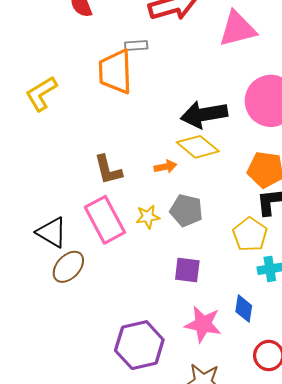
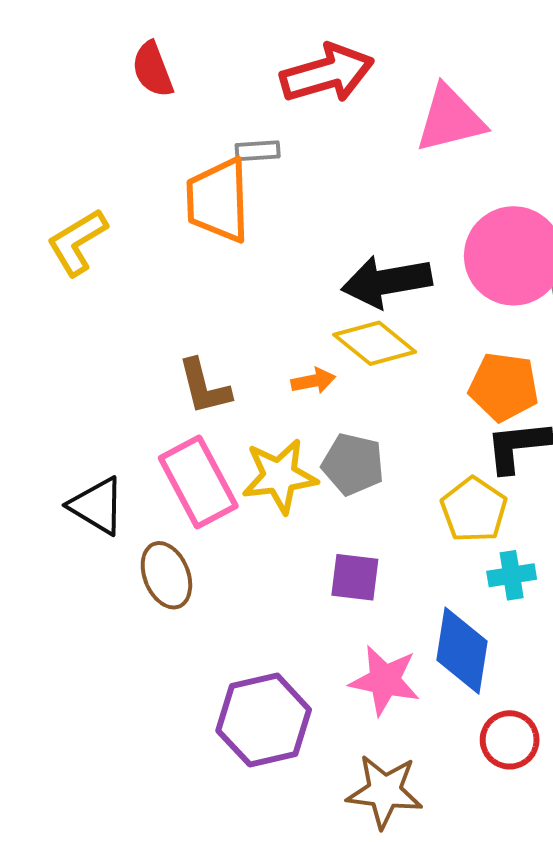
yellow star: (148, 217) -> (280, 476), size x1.6
brown ellipse: (68, 267) -> (166, 575), moved, turned -64
blue diamond: (244, 309) -> (462, 651), size x1.6

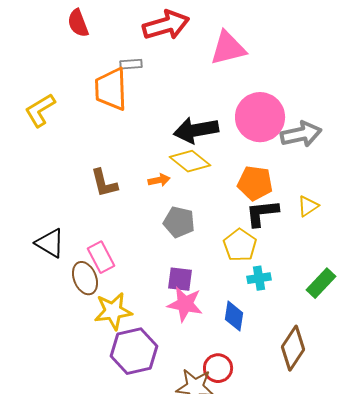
yellow star: (280, 476) -> (113, 311), moved
pink rectangle: (198, 482) -> (101, 257), moved, size x0.7
blue diamond: (462, 651) -> (234, 316), size x0.7
pink star: (385, 680) -> (185, 304), moved
red circle: (510, 740) -> (218, 368), moved

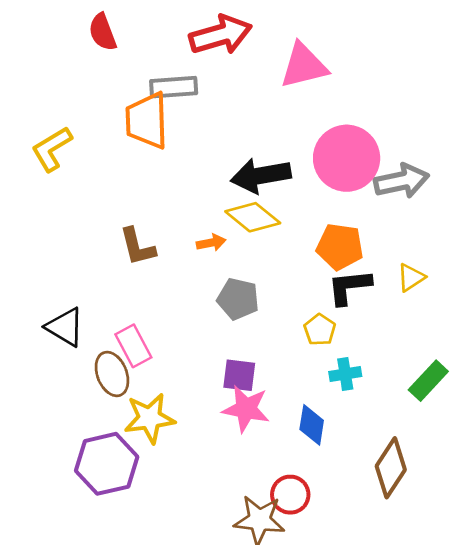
gray rectangle: (131, 64) -> (174, 87), size x1.6
yellow pentagon: (240, 245) -> (320, 330), size x0.7
purple hexagon: (134, 351) -> (107, 464), moved

